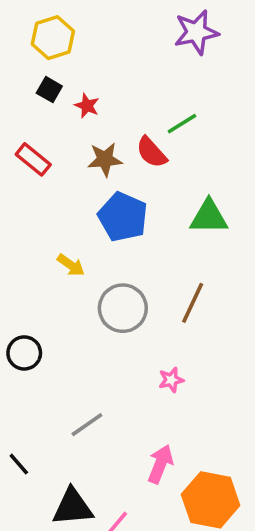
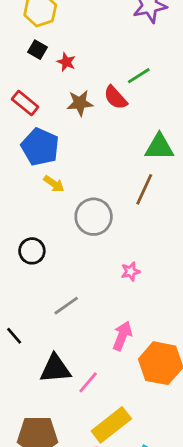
blue pentagon: (123, 217) -> (40, 147), moved
brown line: (193, 303) -> (144, 189), moved
black circle: (24, 353) -> (32, 251), moved

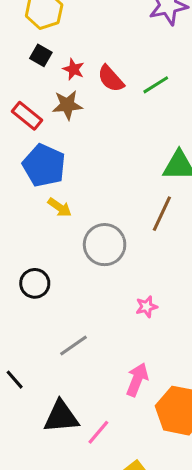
red semicircle: (115, 98) -> (111, 79), moved
brown star: (80, 103) -> (67, 105), moved

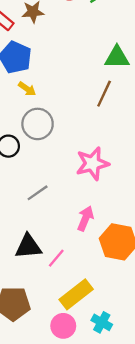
gray circle: (105, 245) -> (38, 124), moved
pink star: (146, 307) -> (92, 164), size x2.0

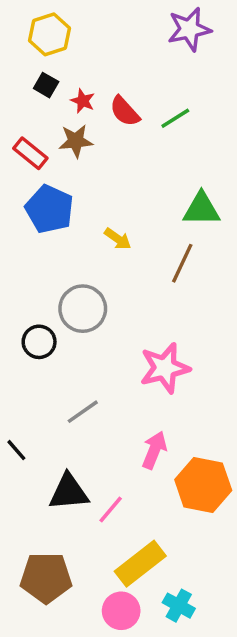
yellow arrow: (27, 89) -> (118, 239), moved

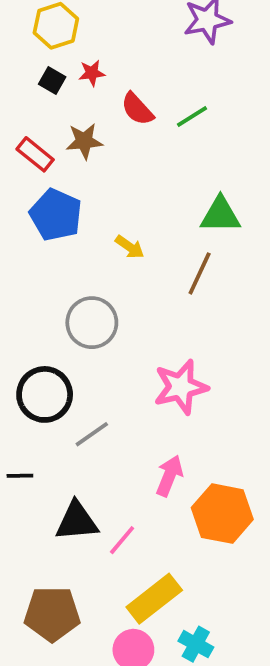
red star: (83, 101) -> (92, 73), moved, turned -30
black circle: (39, 342) -> (45, 394), moved, size x1.5
black line: (16, 450) -> (20, 476), turned -50

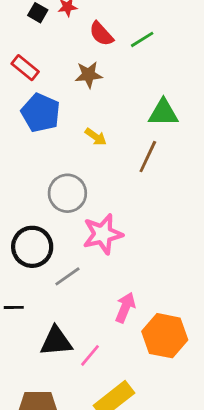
brown star: (84, 141) -> (89, 75), moved
pink star: (181, 387) -> (103, 234), moved

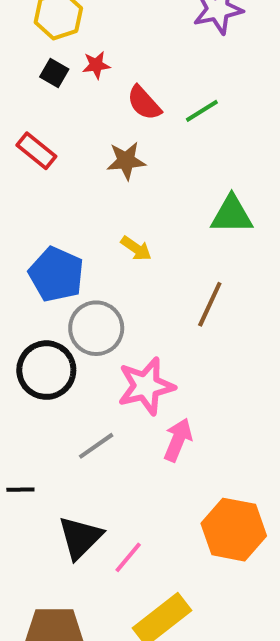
blue pentagon: (41, 113) -> (56, 274), moved
brown line: (148, 157) -> (210, 304), moved
black circle: (32, 247) -> (46, 370), moved
pink arrow: (125, 307) -> (178, 440), moved
black triangle: (56, 341) -> (80, 538), turned -40

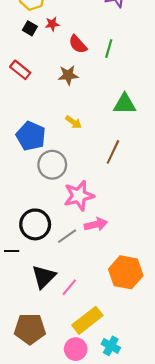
green line: (202, 111) -> (109, 49), turned -42
black circle: (46, 370) -> (35, 224), moved
pink arrow: (178, 440) -> (96, 224), turned 55
gray line: (96, 446) -> (67, 236), moved

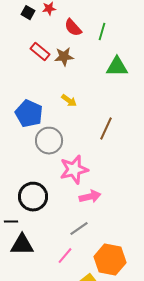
red rectangle: (20, 70) -> (40, 52), moved
green triangle: (125, 104) -> (117, 67), moved
gray line: (67, 236) -> (79, 229), moved
orange hexagon: (126, 272) -> (110, 260), moved
black triangle: (44, 277) -> (22, 245), moved, turned 45

